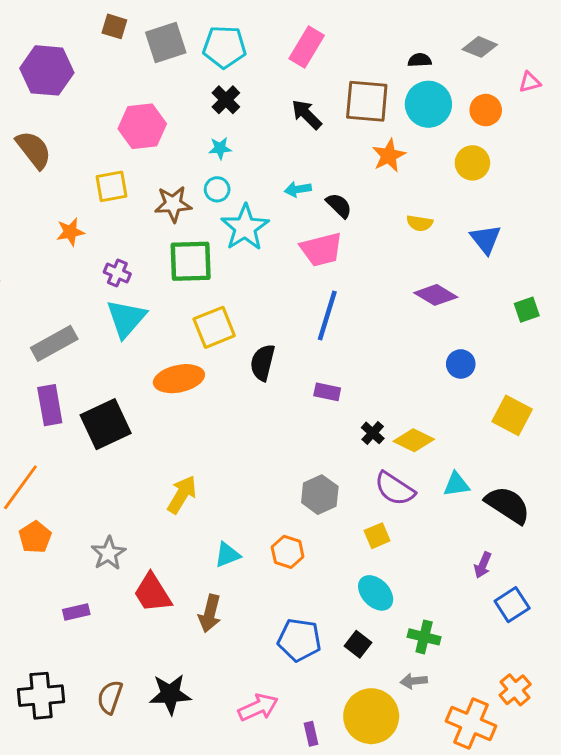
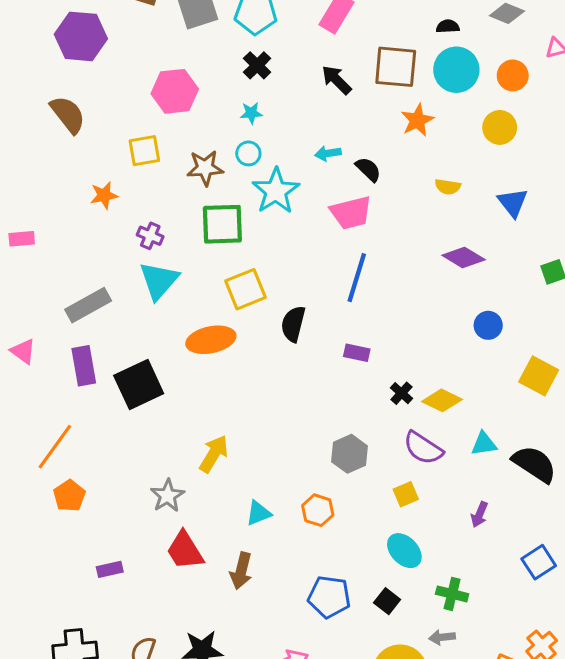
gray star: (108, 553) -> (168, 496), moved
purple arrow: (483, 565) -> (479, 515), moved

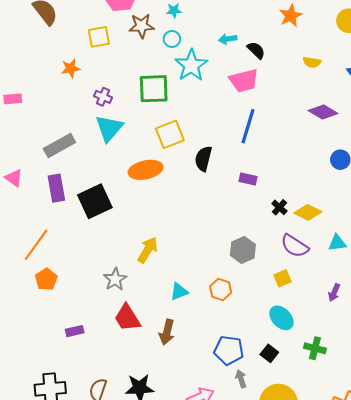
brown star: (205, 168) -> (142, 26), moved
gray arrow: (442, 637) -> (241, 379), moved, turned 78

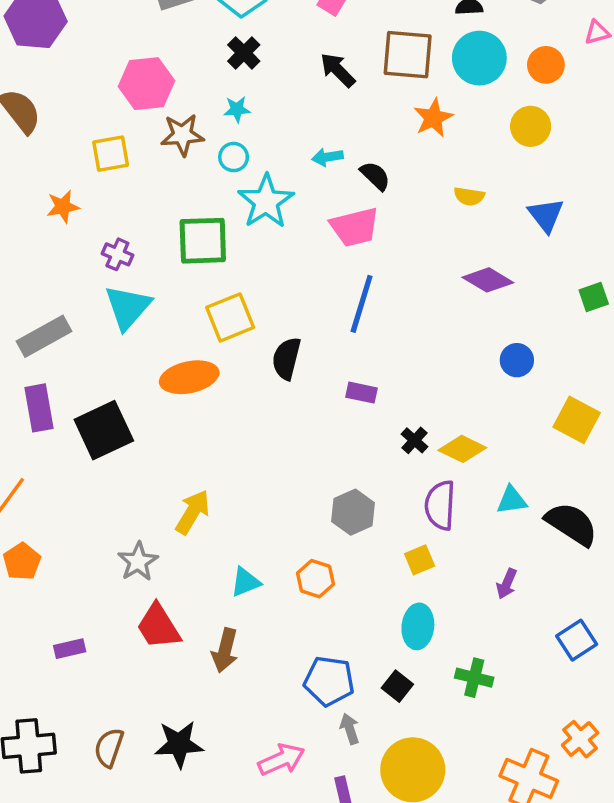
purple semicircle: (295, 246) -> (440, 505), turned 60
cyan ellipse: (281, 318) -> (418, 626), turned 50

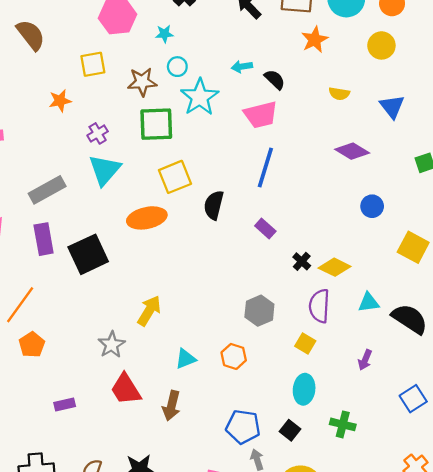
cyan star: (237, 109) -> (164, 34), moved
brown star: (182, 135) -> (142, 82), moved
purple cross: (117, 254) -> (98, 133), turned 36
purple rectangle: (362, 393) -> (265, 229), turned 30
yellow square: (420, 560) -> (305, 343), turned -36

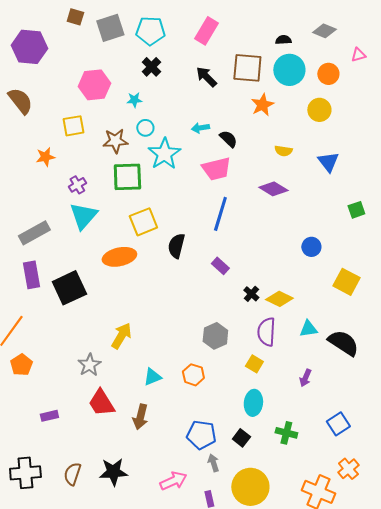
purple diamond: (352, 151) -> (273, 189), moved
blue square: (413, 399) -> (338, 424), moved

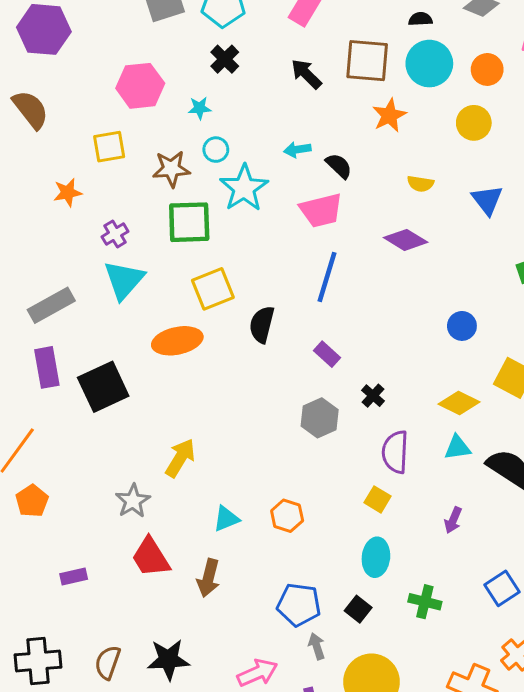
yellow diamond: (279, 299) -> (459, 403), moved
gray hexagon: (215, 336) -> (320, 418), moved

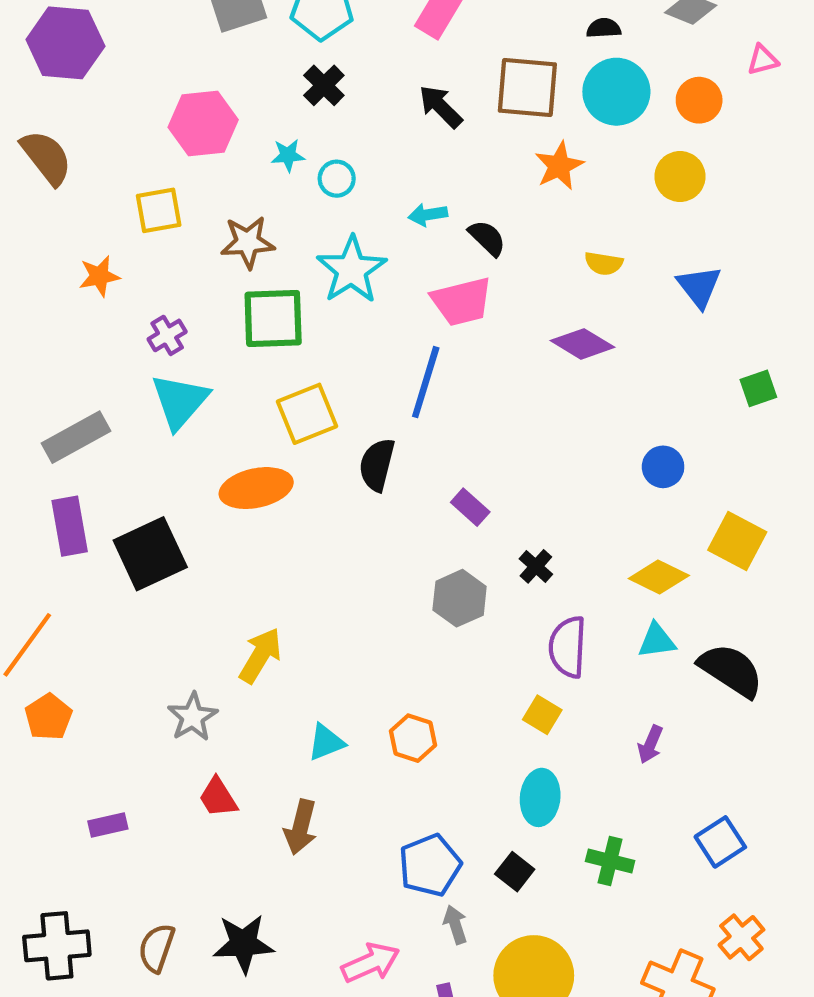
cyan circle: (216, 150) -> (337, 179), moved
blue line: (327, 277) -> (426, 382), moved
red trapezoid: (151, 557) -> (218, 797), size x0.7
blue pentagon: (299, 605) -> (430, 865), turned -30

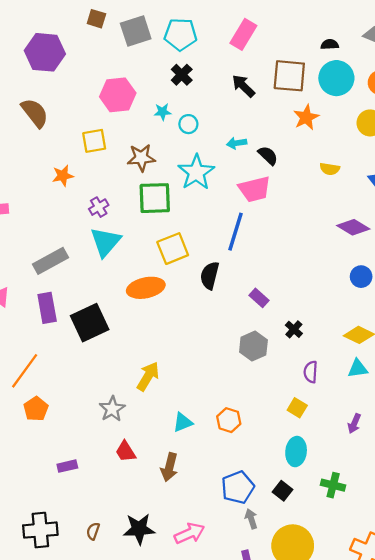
purple diamond: (582, 344) -> (353, 227), moved
purple semicircle: (568, 647) -> (311, 372), size x0.7
brown semicircle: (157, 948) -> (93, 531), size x0.7
pink arrow: (371, 963) -> (190, 533), moved

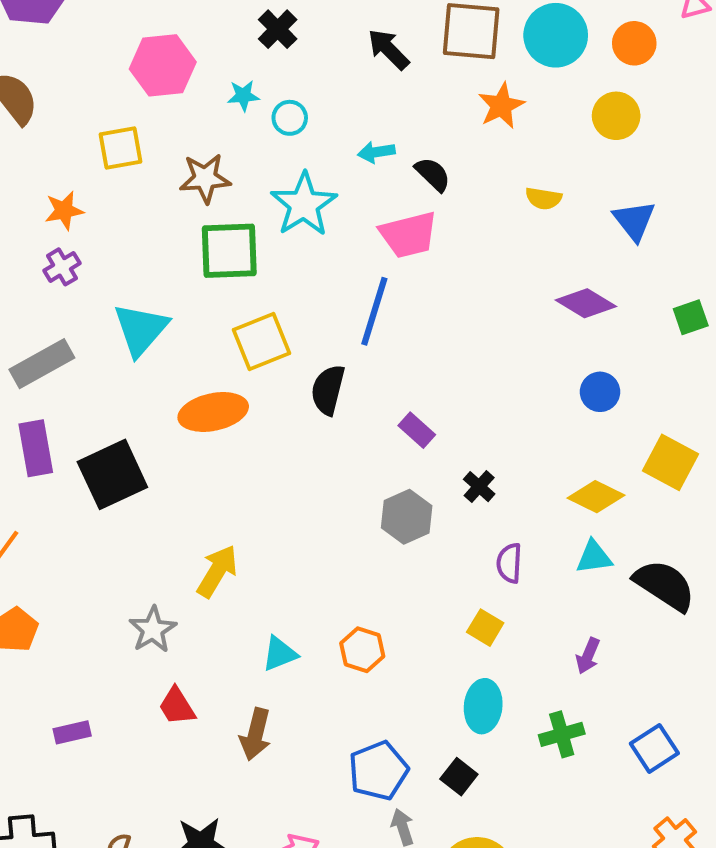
purple cross: (99, 207) -> (62, 267), moved
green cross: (333, 485) -> (562, 734), moved, turned -30

